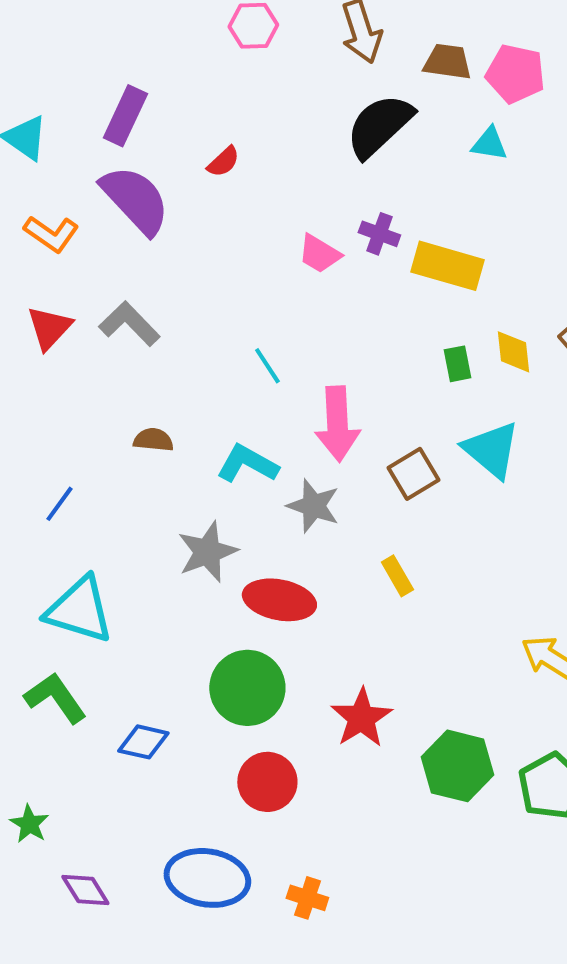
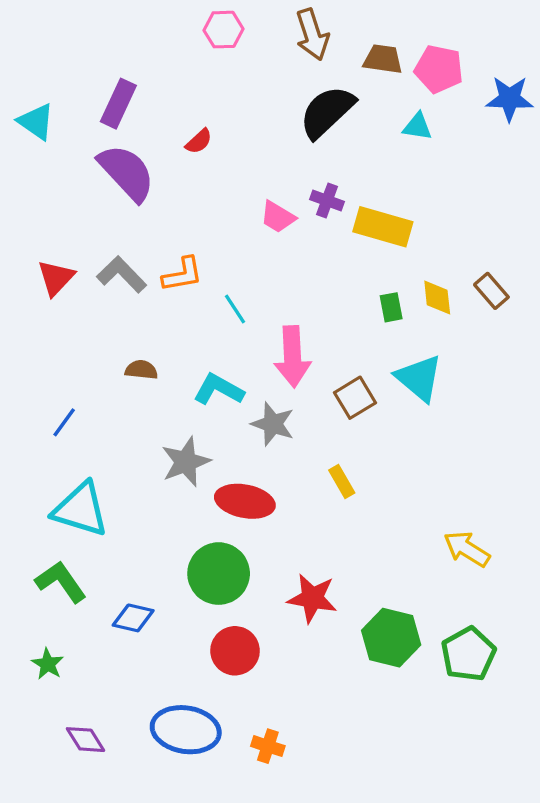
orange L-shape: (51, 234) -> (182, 274), moved, turned -45
red star: (361, 718) -> (312, 598), turned -30
green star: (29, 824) -> (48, 664), moved

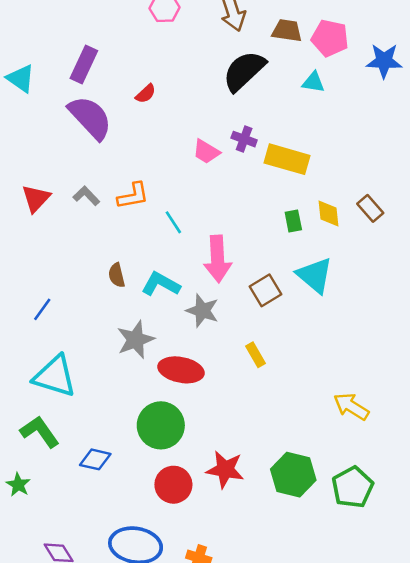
gray L-shape: (122, 274) -> (86, 196), size x0.7
brown semicircle: (141, 370) -> (117, 275), moved, turned -110
red star: (312, 598) -> (225, 470), moved
green star: (48, 664) -> (18, 485), moved

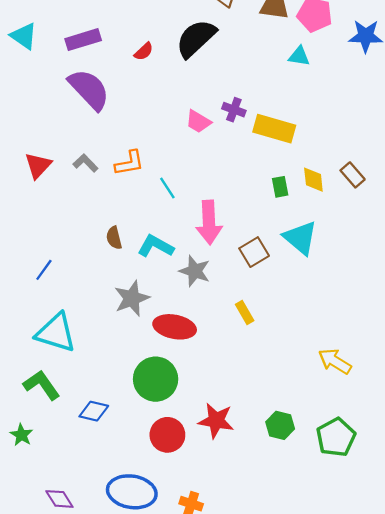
purple rectangle: (84, 65) -> (83, 40), turned 48
black semicircle: (244, 71) -> (196, 38), moved
cyan triangle: (21, 78) -> (24, 36), moved
red semicircle: (146, 94) -> (144, 51), moved
green hexagon: (293, 475) -> (280, 425), size x0.7

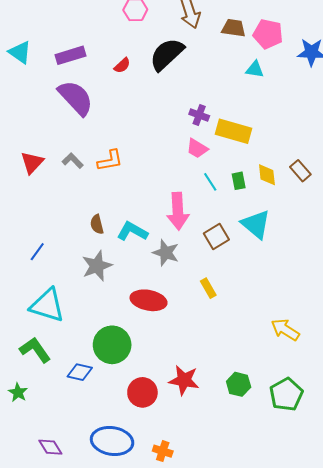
pink trapezoid: (198, 121) -> (197, 148), moved
cyan line: (167, 188) -> (210, 182), moved
gray star: (132, 298) -> (97, 266), moved
green circle: (156, 379) -> (112, 345), moved

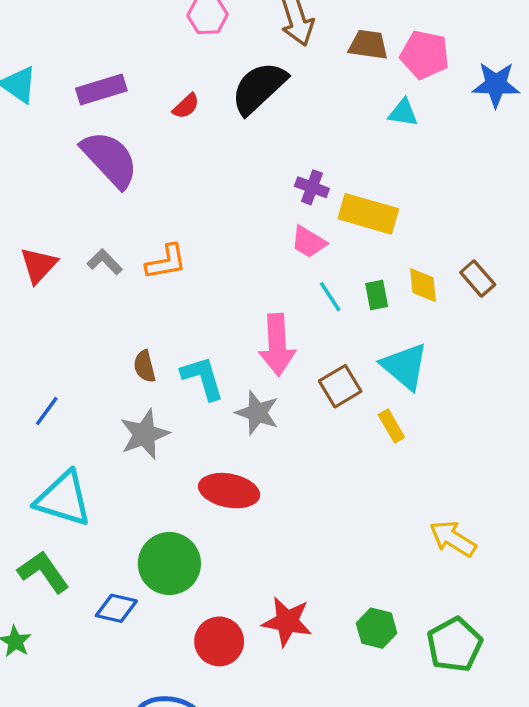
cyan L-shape: (132, 231) -> (203, 378), turned 44
yellow rectangle: (208, 288) -> (391, 426), moved

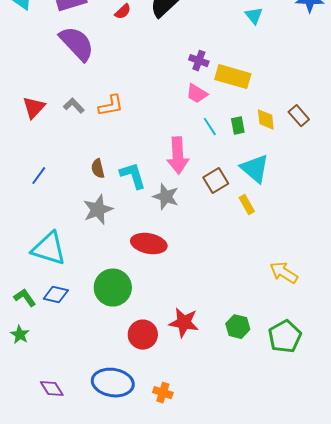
cyan triangle: (403, 113) -> (254, 16), turned 42
blue line: (47, 411) -> (39, 176), moved
green L-shape: (43, 572) -> (25, 298), moved, size x0.7
blue diamond: (116, 608) -> (56, 295), moved

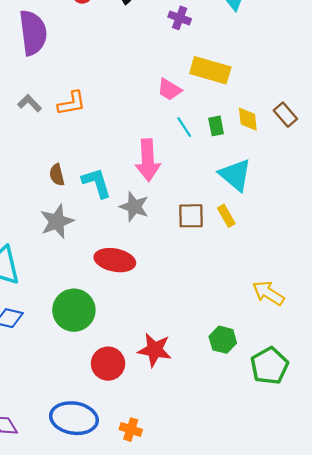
purple semicircle: (77, 44) -> (33, 33), turned 36
purple cross: (199, 61) -> (180, 18), moved
brown square: (216, 181) -> (191, 216), moved, turned 30
green hexagon: (238, 327) -> (223, 340), moved

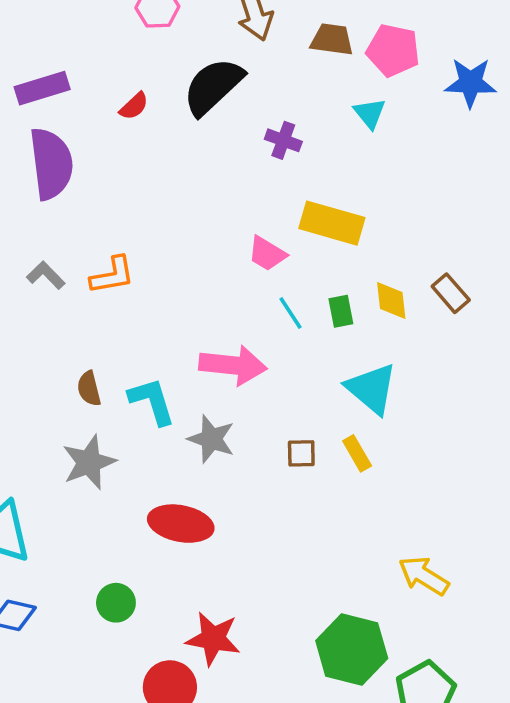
pink arrow: (148, 160) -> (233, 365), turned -81
brown square: (191, 216) -> (301, 453), size x0.7
green circle: (74, 310) -> (116, 603), size x0.6
green hexagon: (223, 340) -> (352, 650), size x1.6
red star: (155, 350) -> (213, 639), moved

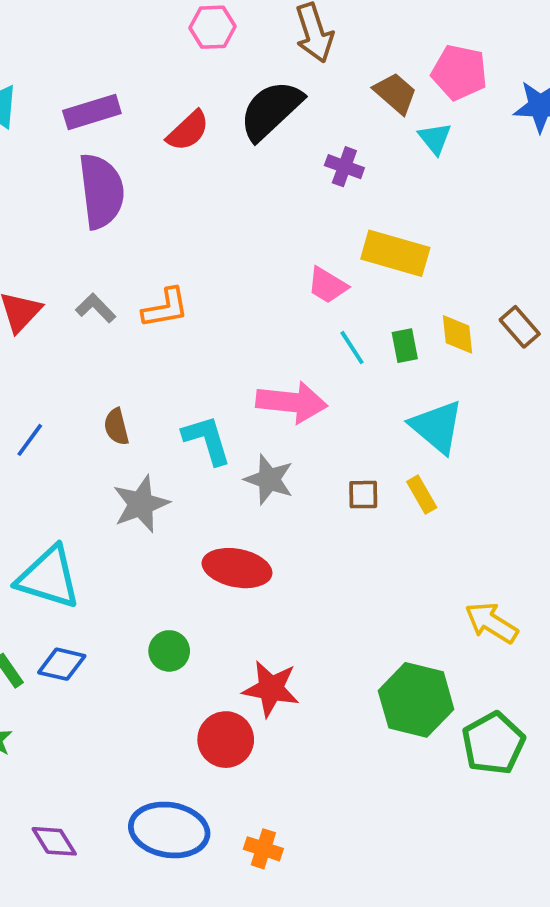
brown trapezoid: (332, 40) -> (395, 93), moved, turned 33
red semicircle: (134, 106) -> (188, 131), size x1.4
brown semicircle: (89, 389) -> (116, 427), moved

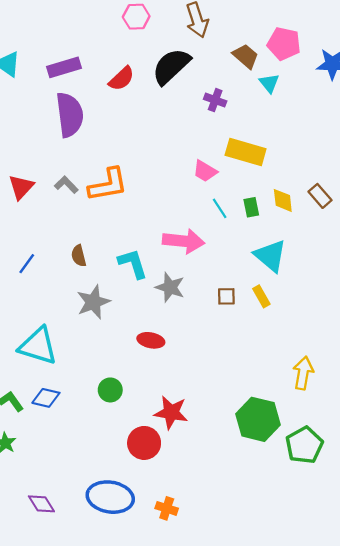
orange L-shape: (165, 308) -> (108, 185), size x1.4
red ellipse: (237, 568) -> (151, 340), size x0.7
yellow arrow: (491, 623) -> (303, 373), turned 68

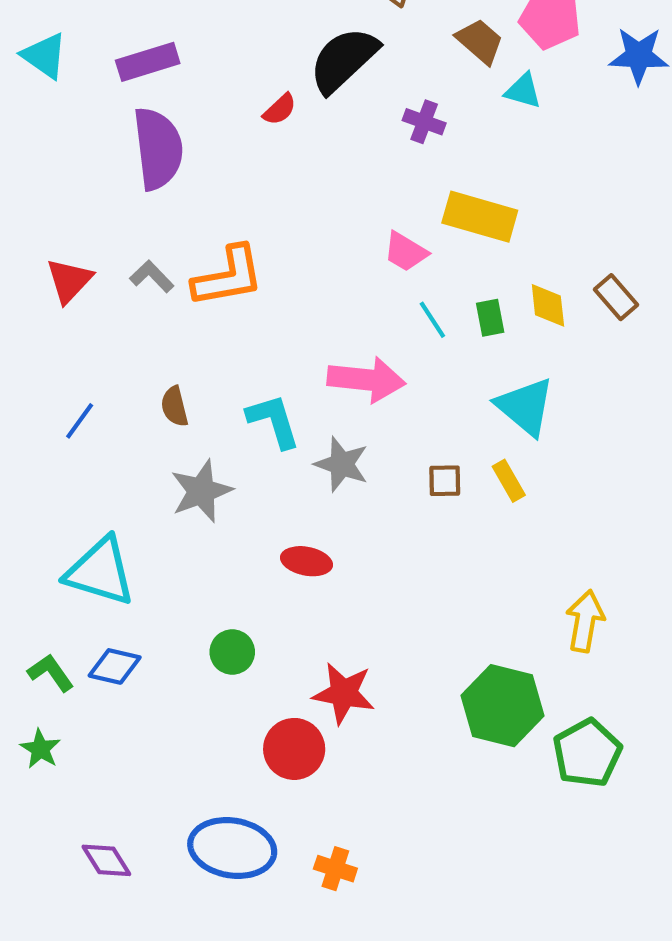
red semicircle: (122, 79) -> (280, 109), moved, size x0.7
cyan triangle: (269, 83) -> (523, 91), turned -35

